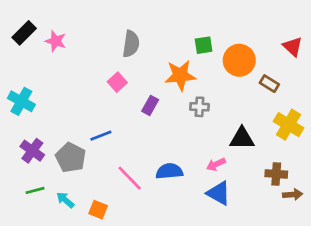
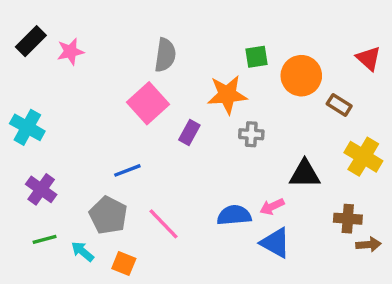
pink star: (56, 41) -> (70, 52), turned -30
pink square: (117, 82) -> (148, 103), size x1.6
gray pentagon: (71, 158) -> (108, 215), moved
blue semicircle: (169, 171) -> (234, 215), moved

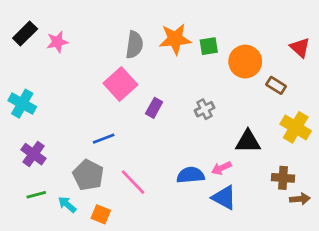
orange star: (227, 95) -> (175, 39), moved
gray cross: (251, 134) -> (205, 109), turned -30

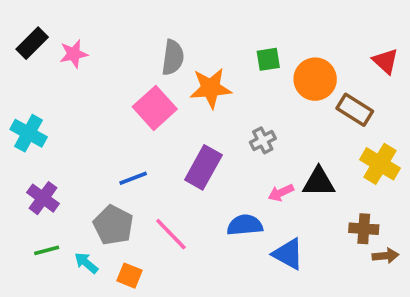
orange star: (175, 39) -> (211, 88), moved
brown rectangle: (276, 85) -> (355, 110), size x1.4
purple rectangle: (154, 108) -> (203, 167), moved, size x1.6
pink arrow: (221, 168) -> (281, 193), moved

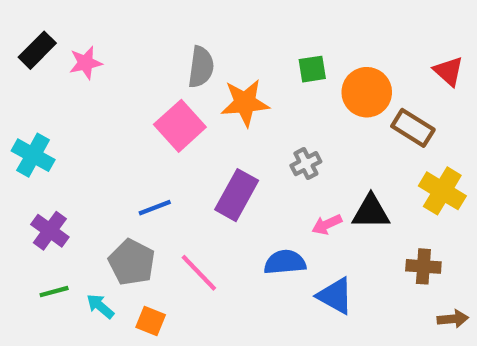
brown arrow: (385, 256) -> (453, 319), moved

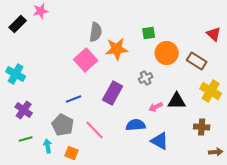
pink star: (86, 63) -> (41, 11), moved
orange circle: (367, 92) -> (167, 53), moved
cyan arrow: (100, 306) -> (48, 146), turned 40

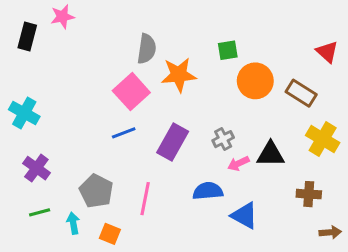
black rectangle: (18, 24) -> (27, 37), turned -30
gray cross: (146, 78) -> (223, 139), moved
blue line: (74, 99) -> (124, 133), moved
pink line: (95, 130) -> (145, 199), turned 55

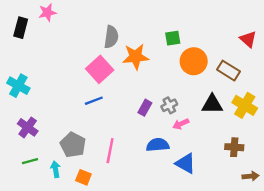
purple rectangle: (173, 142) -> (145, 108), moved, size x0.6
black triangle: (271, 154) -> (212, 104), moved

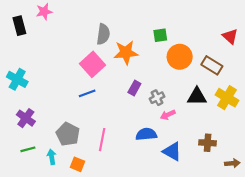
black rectangle: (21, 28) -> (19, 26), turned -30
purple rectangle: (145, 108) -> (134, 88), moved
brown cross: (234, 147) -> (208, 143), moved

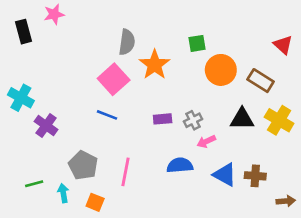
orange star: (126, 52) -> (155, 65), turned -30
purple rectangle: (134, 88) -> (163, 119), moved, turned 56
blue line: (87, 93) -> (107, 115), turned 42
purple cross: (26, 118) -> (46, 126), moved
blue triangle: (172, 151) -> (225, 175), moved

